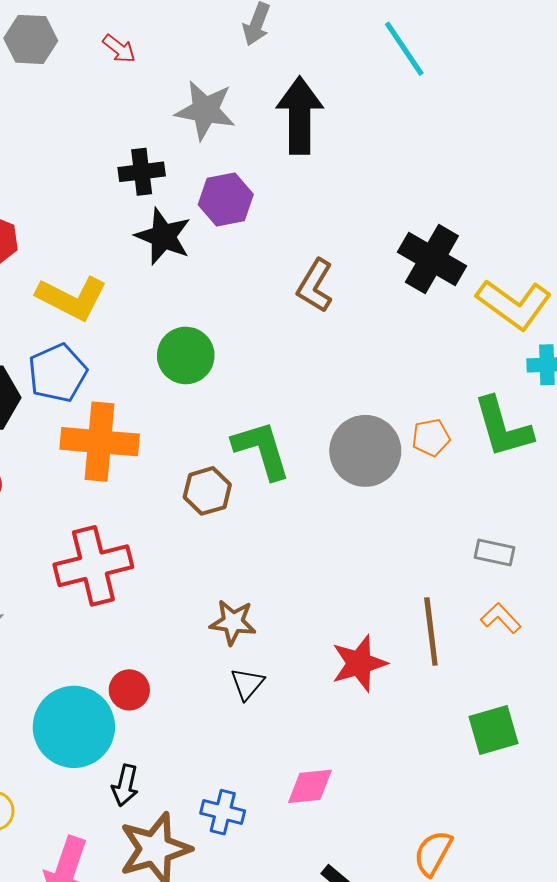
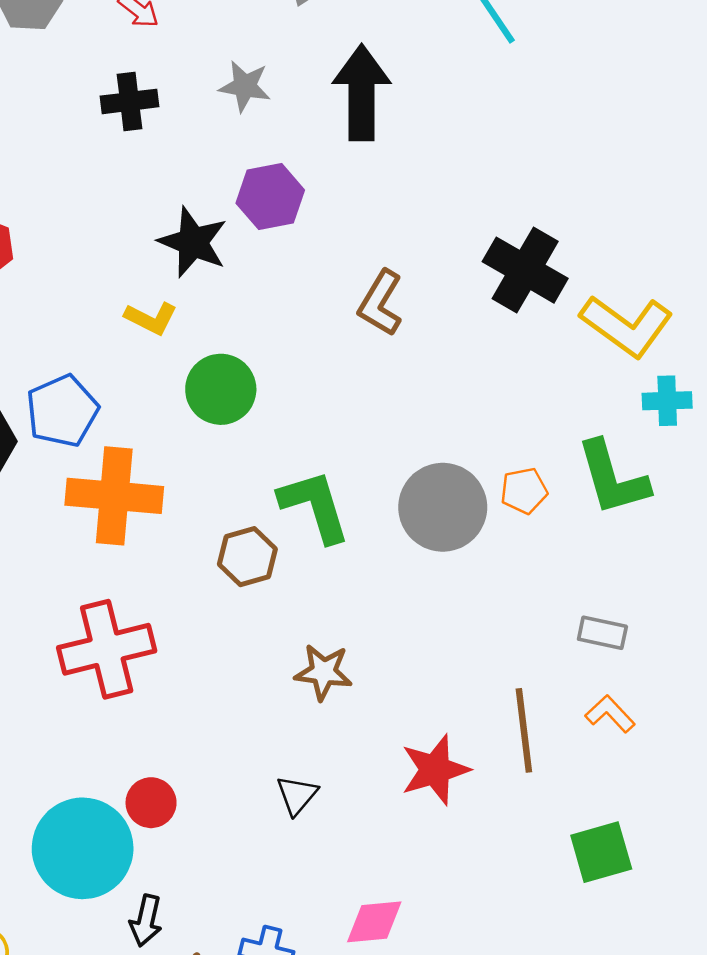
gray star: (205, 110) -> (245, 86), size x0.7
black cross: (142, 172) -> (129, 101), moved
yellow L-shape: (72, 298) -> (151, 318), moved, size x0.6
brown star: (233, 622) -> (323, 672), moved

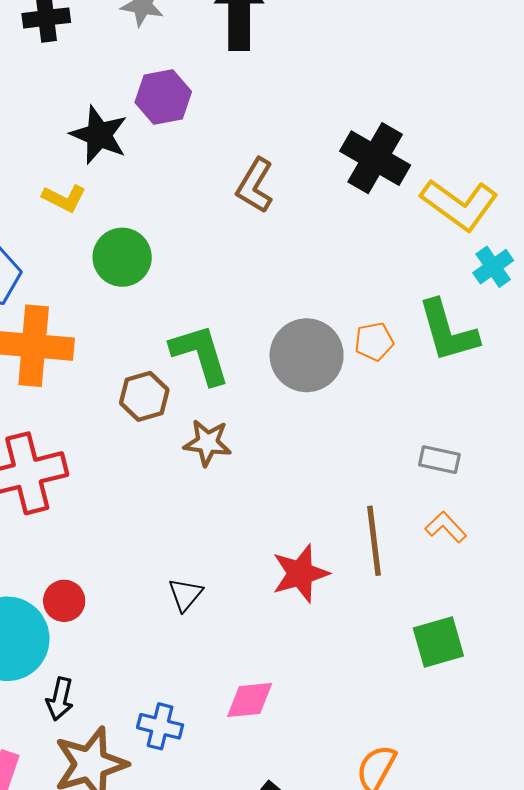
cyan cross: (667, 401) -> (493, 267), turned -33
brown star: (323, 672) -> (208, 443), moved

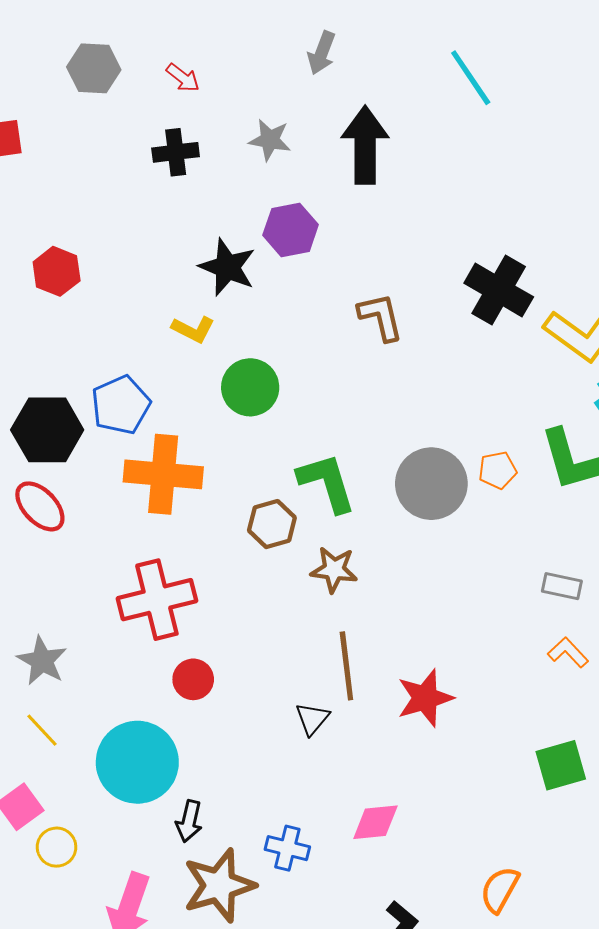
brown L-shape: (255, 186) -> (381, 317), turned 136
brown line: (374, 541) -> (346, 666), moved
red circle: (64, 601) -> (193, 679), moved

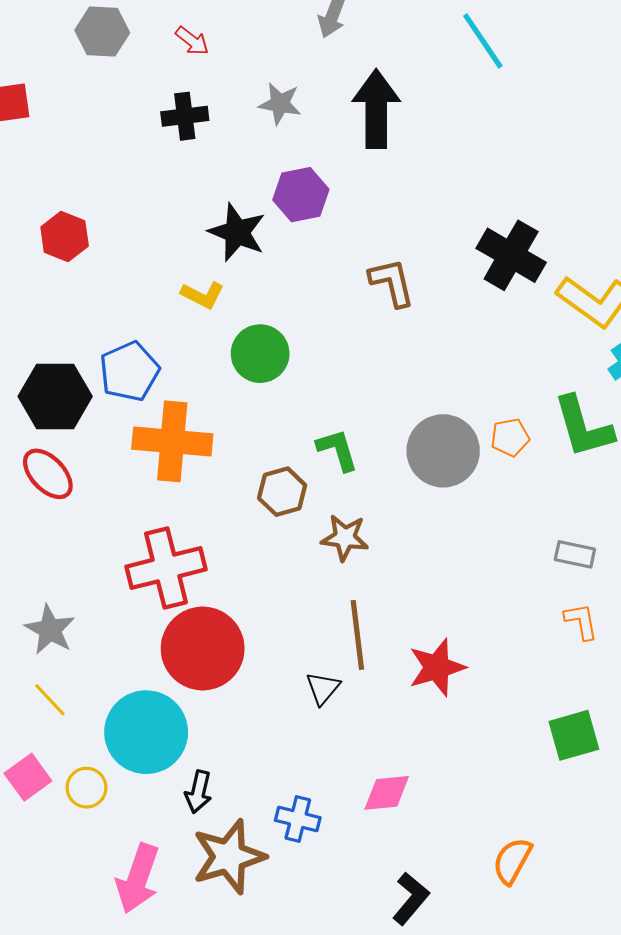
green L-shape: (327, 483) -> (338, 450), size x0.7
orange L-shape: (568, 652) -> (581, 621), turned 33
red circle: (193, 679) -> (203, 649), size x2.0
yellow circle: (57, 847) -> (87, 788), moved

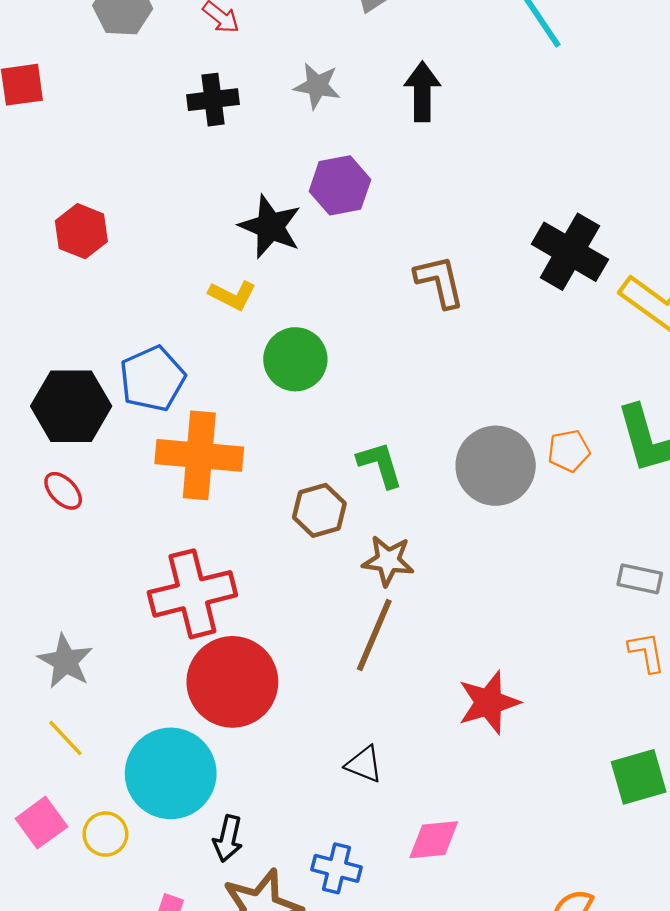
black arrow: (376, 109) -> (422, 92), size x0.7
red ellipse: (48, 474) -> (63, 491), size x0.7
brown line: (357, 635) -> (374, 635), moved, turned 30
black triangle: (323, 688) -> (364, 764), moved, turned -48

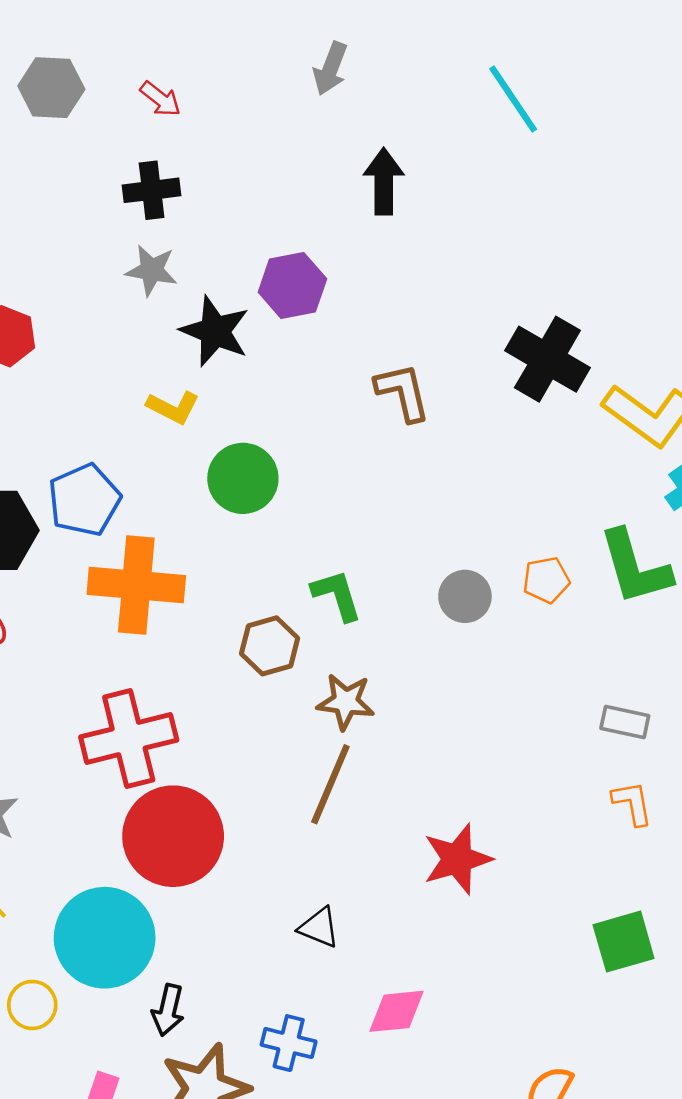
gray star: (317, 86) -> (152, 270), moved
gray circle: (496, 466) -> (465, 596), size x0.6

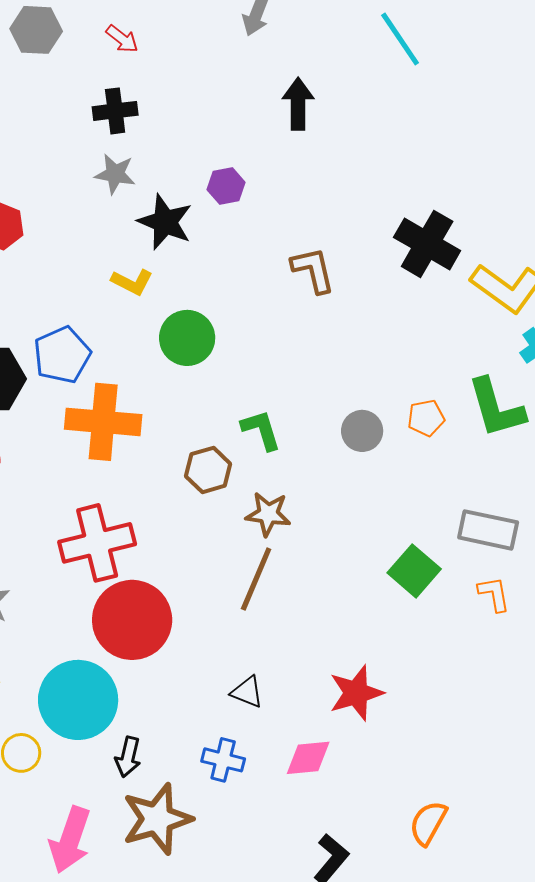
purple hexagon: (292, 286) -> (226, 186), size x0.7
gray rectangle: (625, 722) -> (488, 530), size x1.5
red star: (457, 859) -> (356, 693), moved
green square: (624, 942) -> (414, 571), moved, turned -33
blue cross: (289, 1043) -> (223, 760), moved

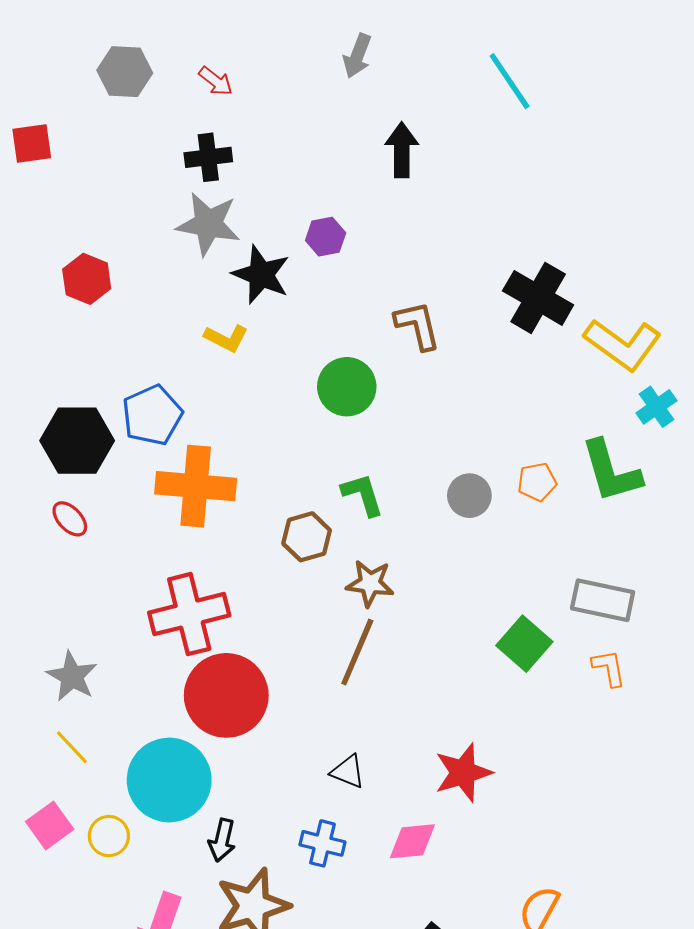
gray star: (115, 174) -> (208, 224), size x1.5
green circle: (187, 338) -> (347, 387), moved

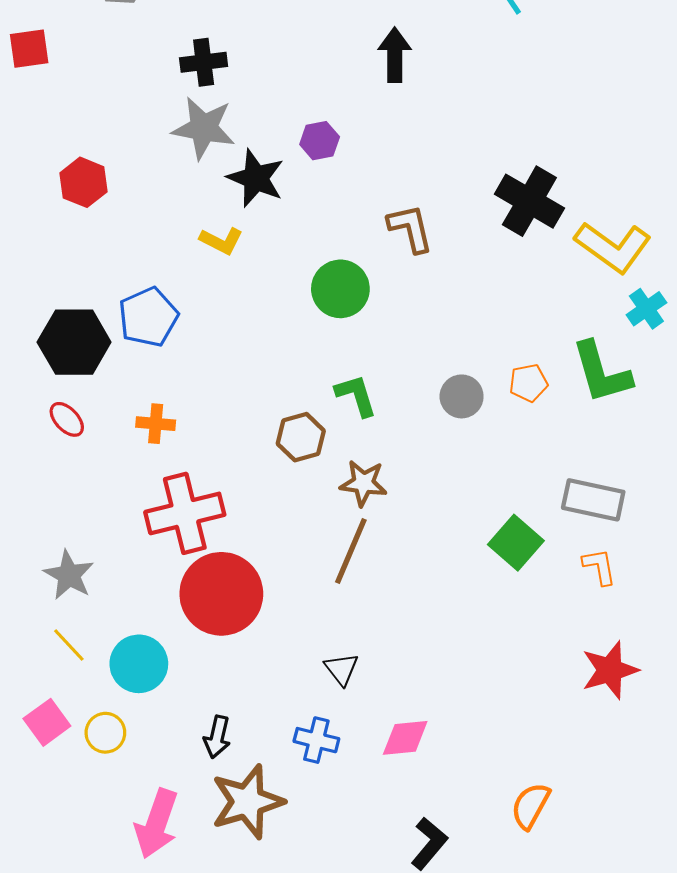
orange cross: (196, 486) -> (156, 424), moved, size x0.5
black triangle: (348, 772) -> (341, 669), turned 30
red star: (463, 773) -> (610, 670), moved
cyan circle: (169, 780) -> (139, 664), moved, size x0.7

